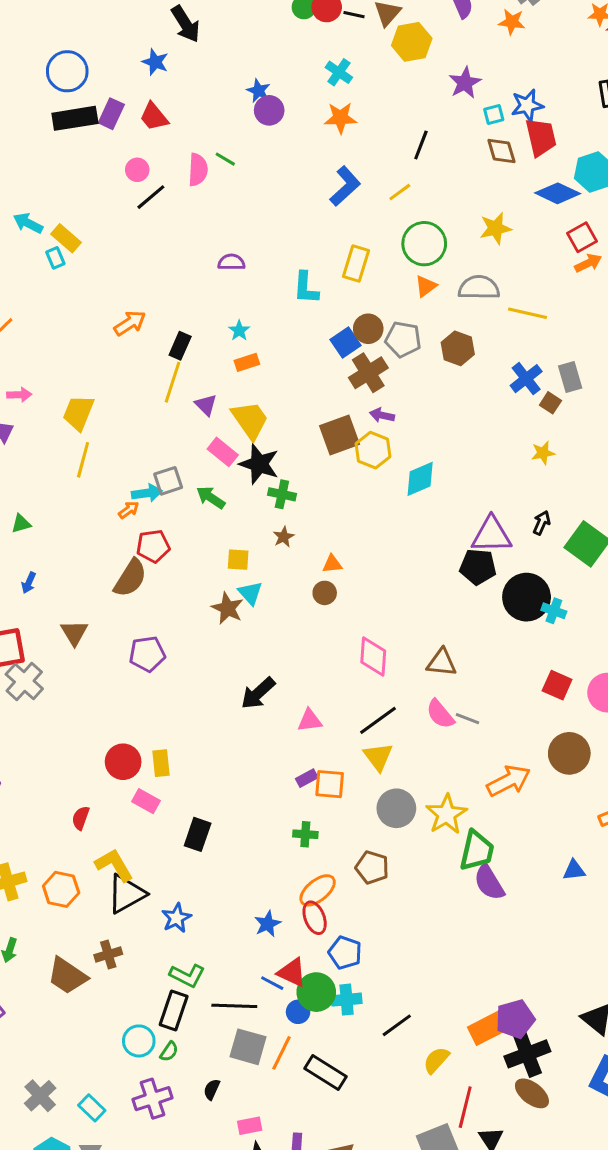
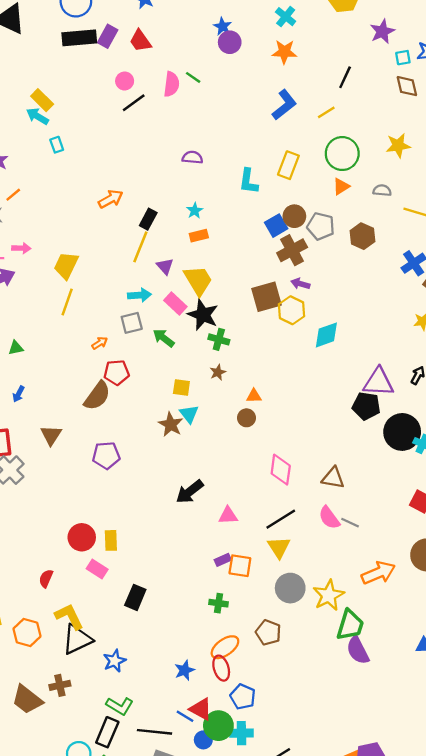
yellow rectangle: (66, 238) -> (42, 100), moved
gray semicircle: (479, 288) -> (382, 190), size x0.6
cyan arrow: (147, 493) -> (139, 295), moved

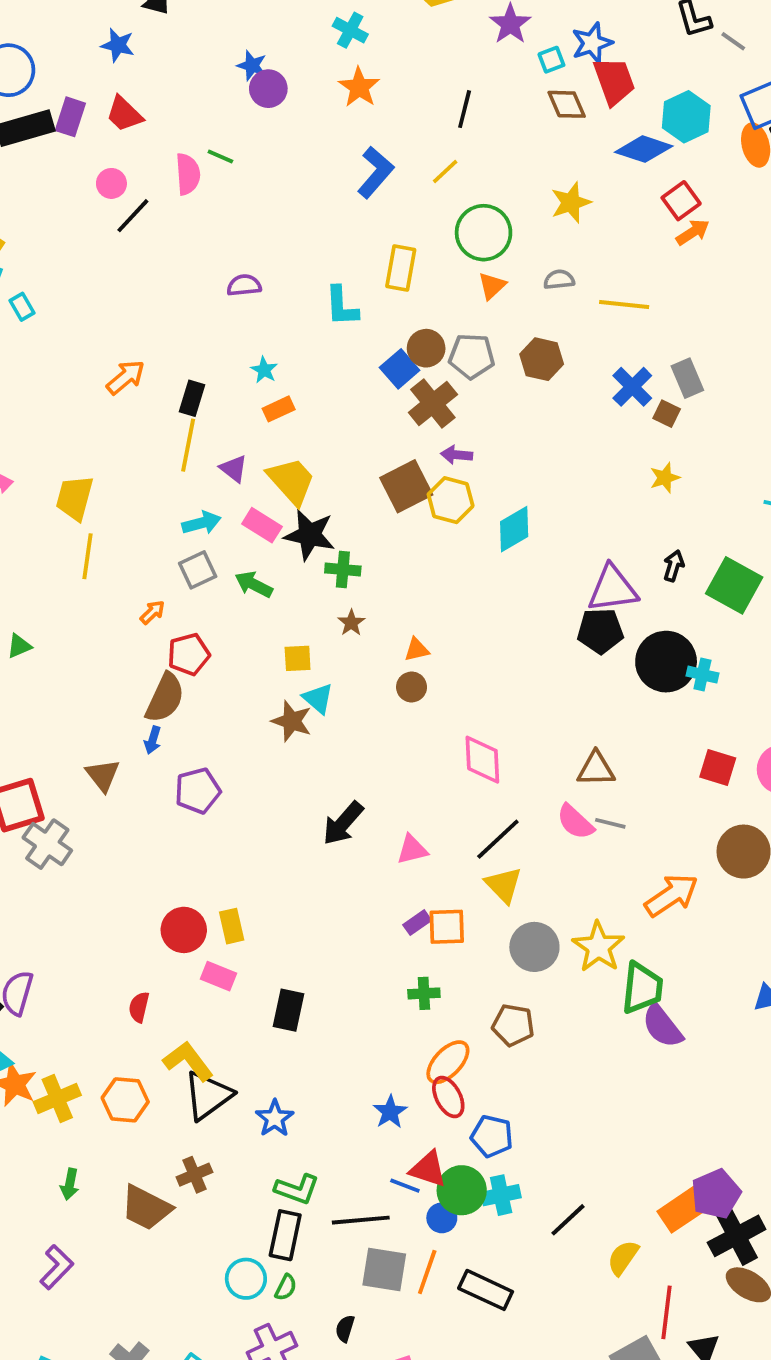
orange star: (284, 52) -> (359, 87), turned -30
blue arrow: (18, 394) -> (153, 740), moved
brown triangle: (333, 478) -> (596, 769), moved

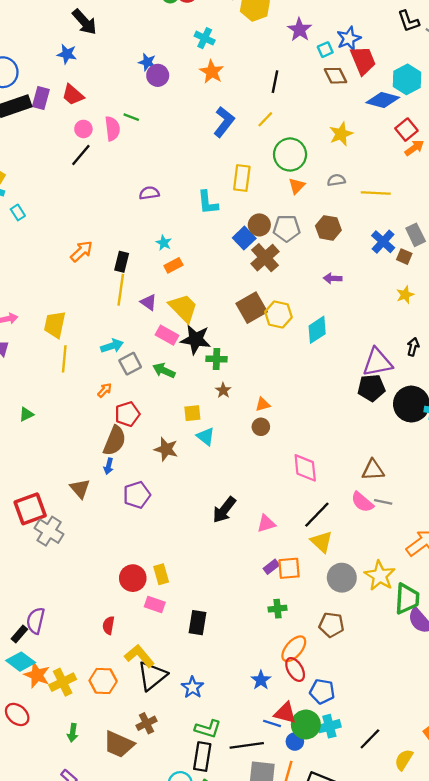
pink circle: (111, 183) -> (83, 129), moved
purple arrow: (457, 455) -> (333, 278), moved
cyan arrow: (202, 523) -> (112, 346), moved
brown star: (292, 721) -> (166, 449), moved

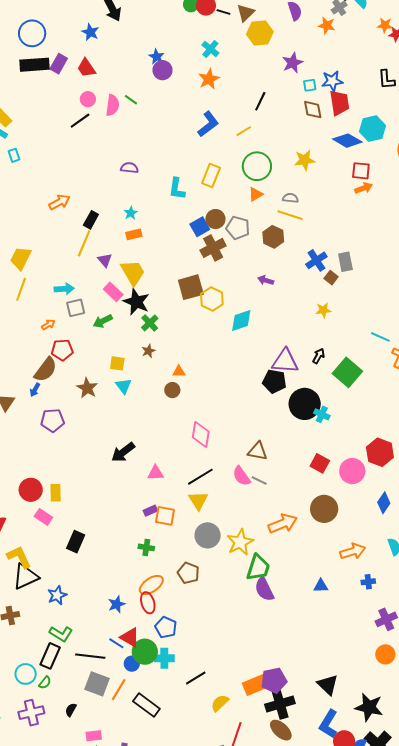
red square: (406, 130) -> (361, 171), turned 30
yellow line: (376, 193) -> (290, 215), moved
green cross: (217, 359) -> (150, 323), turned 30
green arrow: (164, 371) -> (103, 321), turned -66

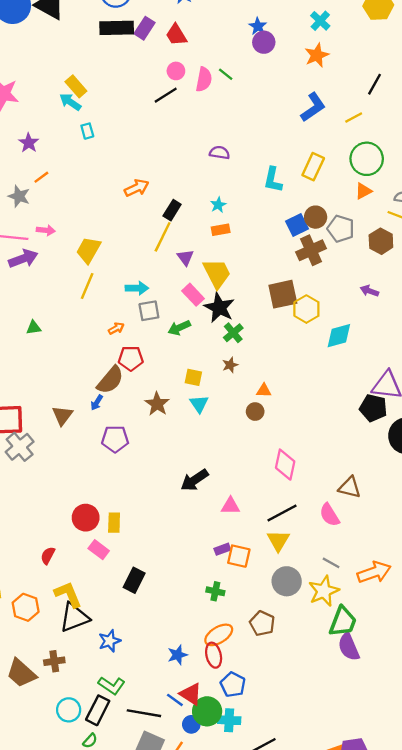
gray line: (259, 480) -> (331, 563), moved
cyan circle: (26, 674) -> (69, 710), moved

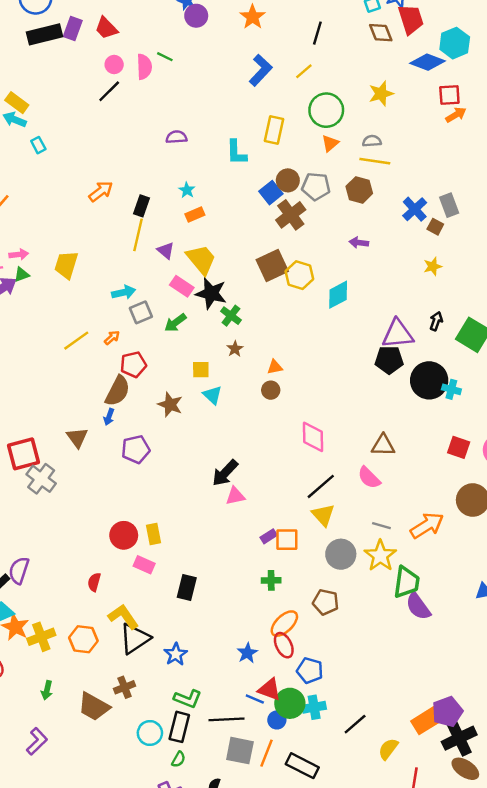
yellow line: (87, 286) -> (76, 341), moved, turned 44
green triangle: (34, 328) -> (22, 275), moved
pink triangle: (231, 506) -> (235, 496), moved

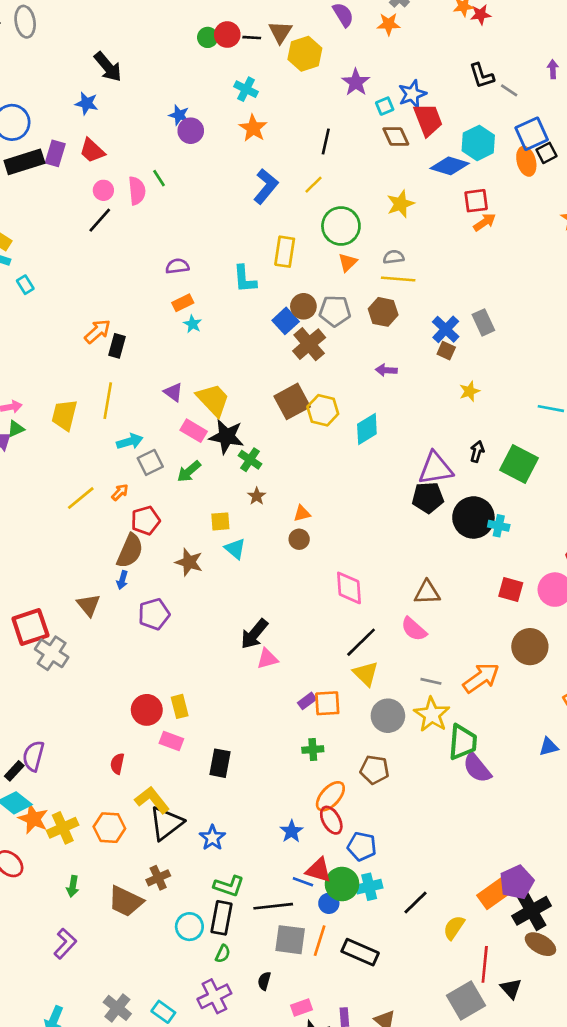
green line: (165, 57) -> (159, 178), turned 35
black rectangle: (142, 206) -> (117, 346), moved
orange rectangle: (195, 215) -> (183, 303), moved
brown square: (435, 227) -> (446, 351), moved
yellow line: (138, 235) -> (108, 401), moved

